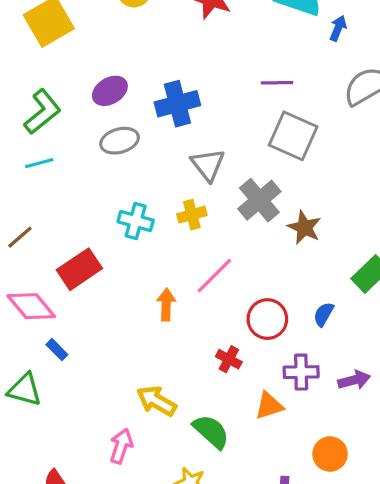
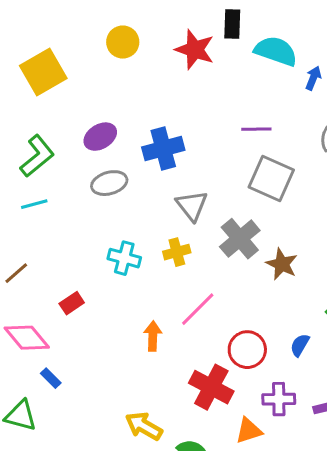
red rectangle: (79, 269) -> (72, 303), size x0.6
red cross: (229, 359) -> (211, 387), size x1.8

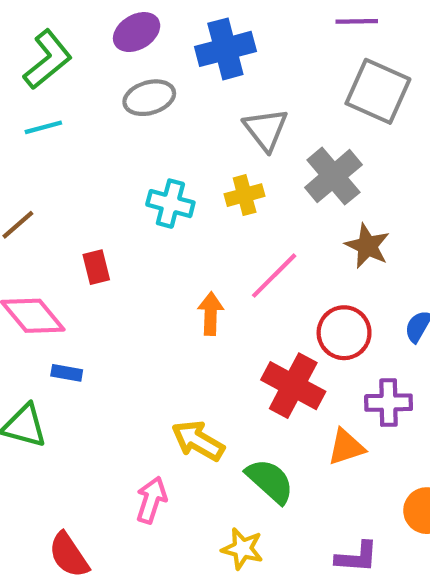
brown star: (282, 264) -> (367, 246), moved
red rectangle: (72, 303) -> (96, 267), turned -70
blue rectangle: (51, 378) -> (67, 373), turned -35

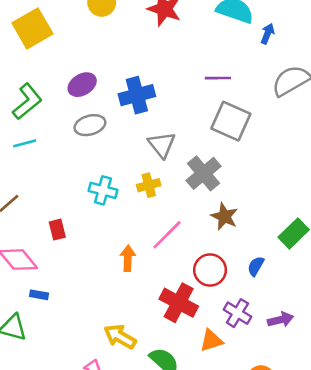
purple cross: (389, 403) -> (237, 313), turned 32

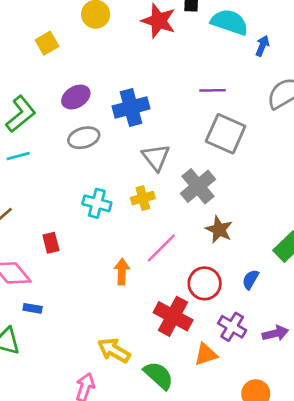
yellow square: (32, 28) -> (47, 43), moved, size x0.6

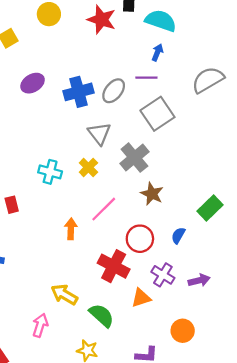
blue arrow: (262, 46) -> (157, 52), moved
gray square: (226, 134) -> (157, 114), turned 32
gray ellipse: (84, 138) -> (114, 91), moved, turned -35
yellow cross: (143, 198) -> (88, 167), turned -30

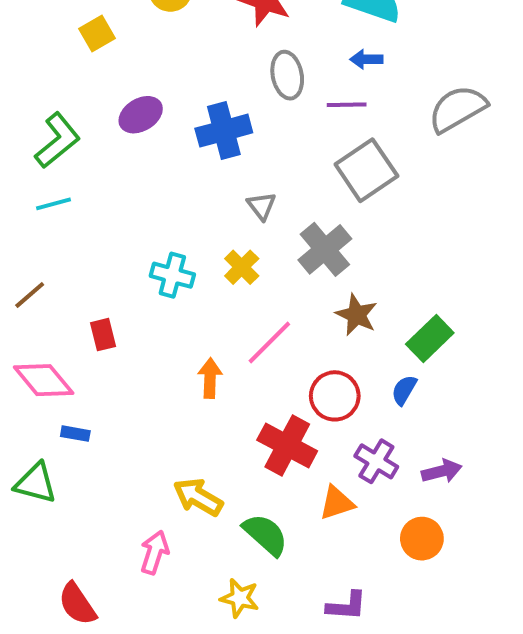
blue arrow: (157, 52) -> (366, 59), turned -112
gray ellipse: (114, 91) -> (287, 75), moved, turned -50
gray triangle: (99, 134) -> (261, 206), size x0.7
green rectangle: (210, 208) -> (430, 339), moved
orange circle: (183, 331) -> (422, 539), moved

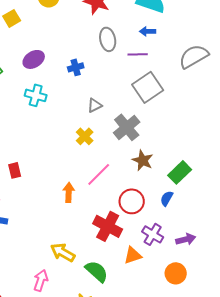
blue cross: (224, 131) -> (76, 67), size x0.6
gray triangle: (261, 206) -> (95, 105), turned 42
cyan cross: (172, 275) -> (36, 95), moved

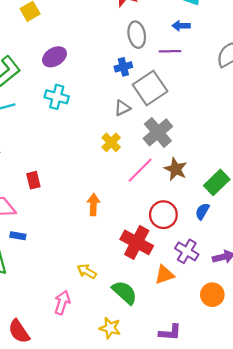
blue cross: (76, 67) -> (123, 67), moved
gray square: (148, 87) -> (150, 88), moved
pink line: (99, 174) -> (140, 170), moved
yellow arrow: (63, 252) -> (87, 271), size x0.7

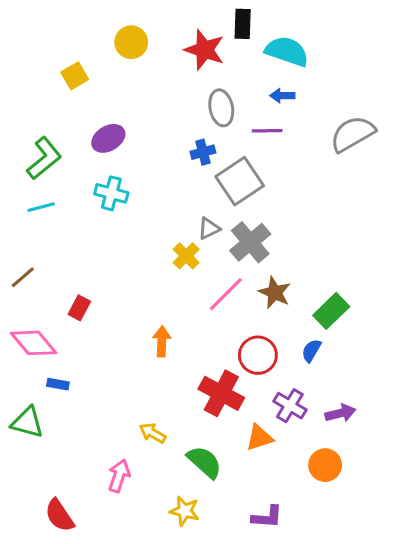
gray triangle: (122, 108) -> (209, 228), moved
red rectangle: (33, 180) -> (79, 308), turned 42

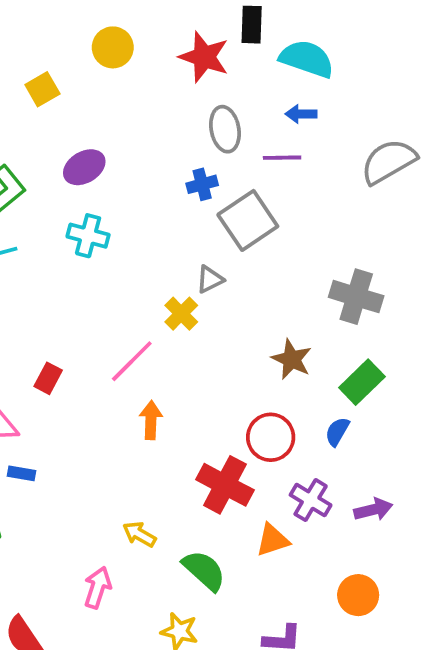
gray cross: (250, 242) -> (356, 297), moved, turned -33
pink line: (226, 294) -> (132, 361), moved
orange circle: (325, 465) -> (358, 595), moved

